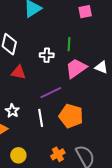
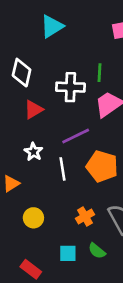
white cross: (47, 55) -> (70, 87), size x1.5
red triangle: (18, 72) -> (33, 110), turned -42
white star: (12, 111) -> (33, 152), moved

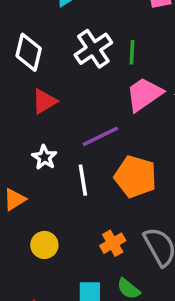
white cross: (70, 87) -> (93, 49), moved, turned -36

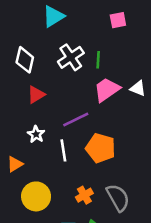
yellow circle: (44, 245) -> (36, 196), size x1.5

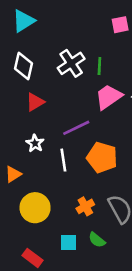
cyan triangle: (53, 16) -> (23, 21), moved

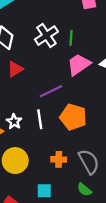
white star: (35, 143) -> (14, 121), moved
orange cross: (85, 206) -> (59, 159), turned 32
green semicircle: (97, 240) -> (84, 190), moved

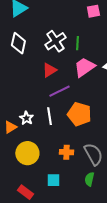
red triangle: (15, 69) -> (49, 70), moved
green semicircle: (84, 190) -> (89, 179), turned 64

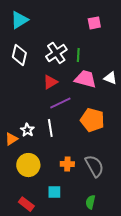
pink trapezoid: (84, 67) -> (85, 79), turned 50
orange pentagon: (79, 114) -> (92, 120), moved
green semicircle: (89, 179) -> (90, 202), moved

